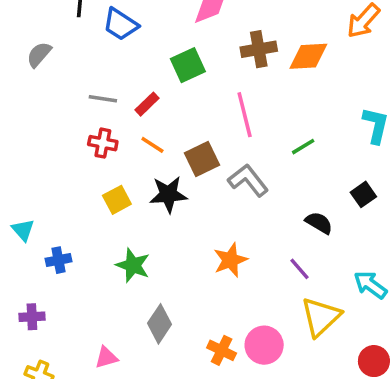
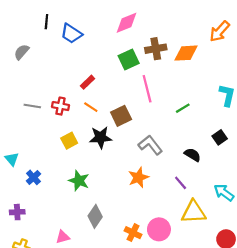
green square: (188, 65) -> (129, 60), moved
gray line: (103, 99) -> (32, 106), moved
gray L-shape: (248, 180) -> (150, 145), moved
blue cross: (58, 260) -> (33, 177), turned -32
yellow triangle: (321, 317) -> (194, 212), turned 40

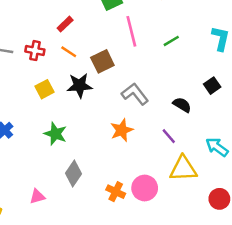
green line: (183, 108) -> (171, 41), moved

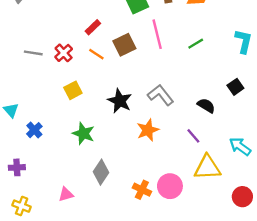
red cross: (35, 51) -> (64, 53), turned 36
brown square: (102, 61) -> (124, 45), moved
black star: (80, 86) -> (120, 101), moved, turned 30

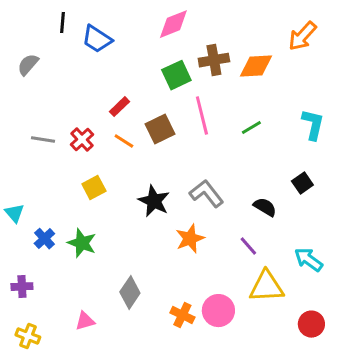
green star: (83, 134) -> (82, 243), moved

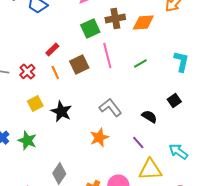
orange line: (124, 141) -> (55, 72), turned 32
black star: (154, 201) -> (61, 112), moved

